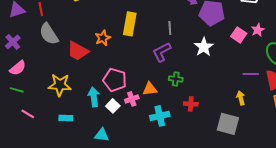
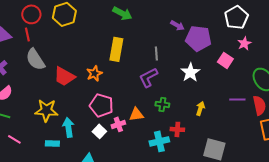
pink star: (258, 30) -> (244, 43), moved
orange star: (103, 38) -> (94, 73), moved
cyan arrow: (94, 97) -> (68, 127), moved
yellow arrow: (241, 98) -> (200, 108), moved, turned 32
cyan cross: (160, 116) -> (159, 141), moved

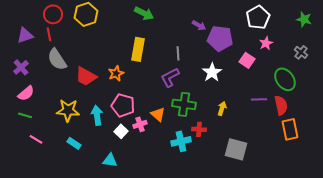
green cross: (162, 104) -> (184, 104), size x1.6
orange triangle: (136, 114) -> (158, 114), turned 49
cyan arrow: (68, 127) -> (97, 115), moved
cyan rectangle: (52, 143) -> (74, 143), turned 32

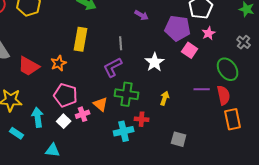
purple pentagon: (220, 38) -> (178, 28), moved
cyan arrow: (97, 115) -> (38, 117), moved
gray square: (236, 149) -> (179, 139), size x0.7

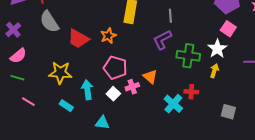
pink square: (190, 50) -> (228, 29), moved
white star: (155, 62) -> (217, 49), moved
green cross: (127, 94) -> (188, 56), moved
cyan cross: (124, 131) -> (173, 104), turned -36

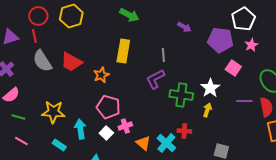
pink square: (228, 29) -> (233, 68), moved
red trapezoid: (78, 39) -> (71, 62), moved
orange triangle: (150, 77) -> (143, 143), moved
green line: (17, 78) -> (18, 117), moved

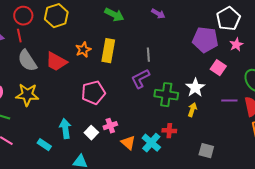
purple arrow: (184, 27) -> (158, 14), moved
orange star: (101, 75) -> (83, 50), moved
pink pentagon: (108, 107) -> (93, 93), moved, turned -30
yellow star: (53, 112) -> (27, 95), moved

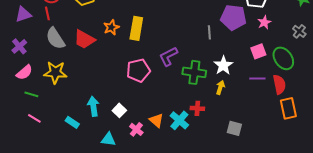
gray line: (148, 55) -> (209, 32), moved
pink square: (218, 68) -> (258, 51), moved, turned 35
pink pentagon: (93, 93) -> (138, 70), moved
pink cross: (110, 126) -> (136, 129), moved, turned -32

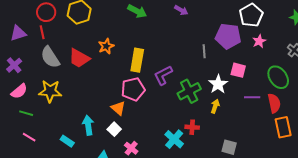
yellow rectangle: (136, 28) -> (137, 60), moved
pink square: (258, 51) -> (238, 70), moved, turned 35
green cross: (194, 72) -> (189, 91), turned -35
orange triangle: (156, 120) -> (118, 108), moved

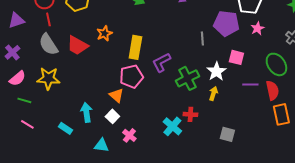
red line: (42, 32) -> (48, 19), moved

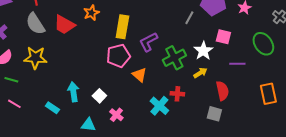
gray line: (202, 38) -> (189, 18), turned 32
red semicircle: (272, 90) -> (222, 91), moved
yellow arrow: (213, 93) -> (200, 73), turned 40
orange triangle: (116, 95) -> (139, 75), moved

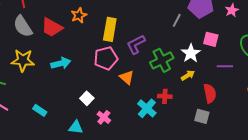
cyan arrow: (73, 92) -> (61, 63), moved, turned 84

